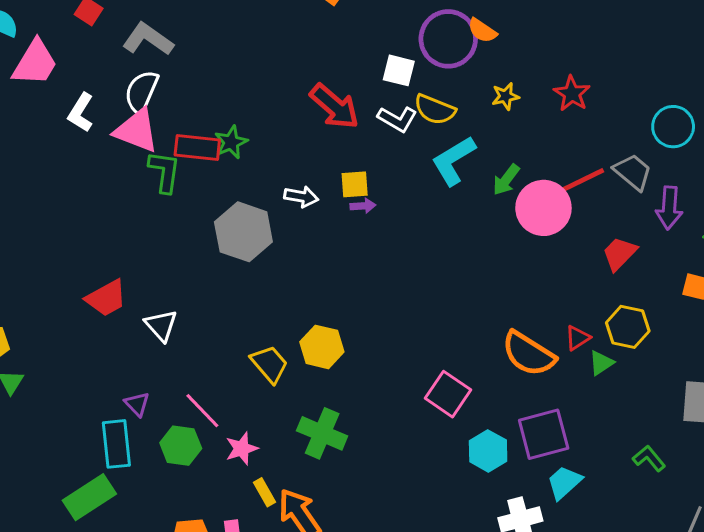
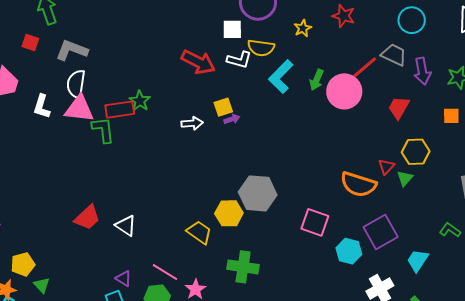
gray hexagon: (243, 232) -> (258, 193), moved
cyan trapezoid: (564, 482) -> (418, 260), moved

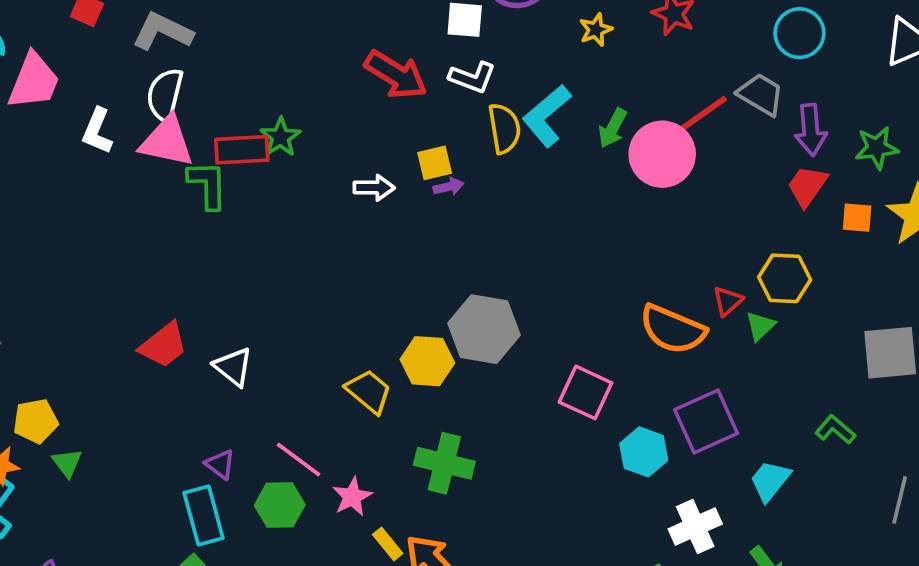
yellow semicircle: (261, 48) -> (504, 128), moved, turned -112
red trapezoid: (399, 108) -> (807, 186), moved

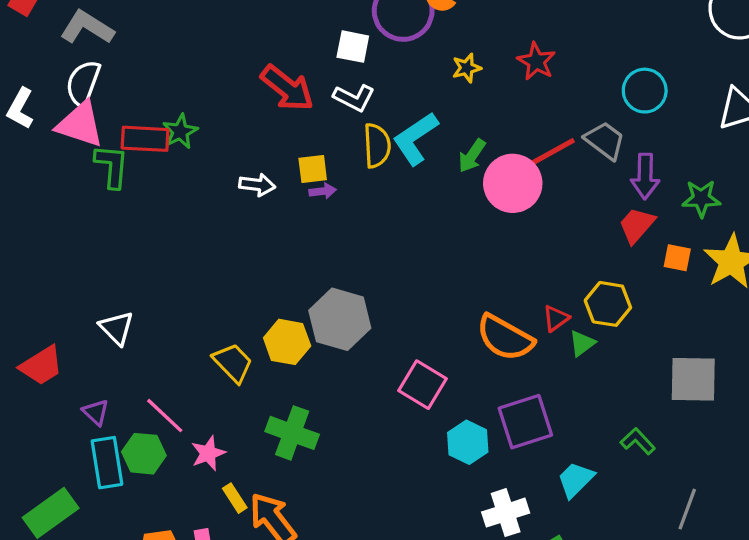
red trapezoid: (163, 345) -> (41, 366), moved
cyan rectangle: (204, 515) -> (107, 463), moved

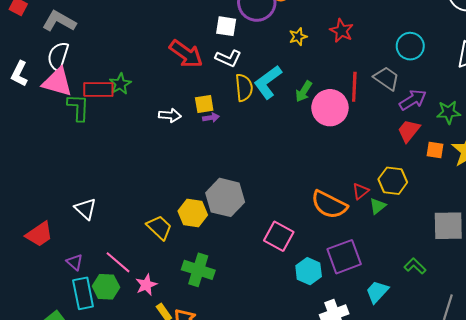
red line: (553, 152) -> (354, 87), turned -56
purple arrow: (645, 176) -> (413, 100), turned -120

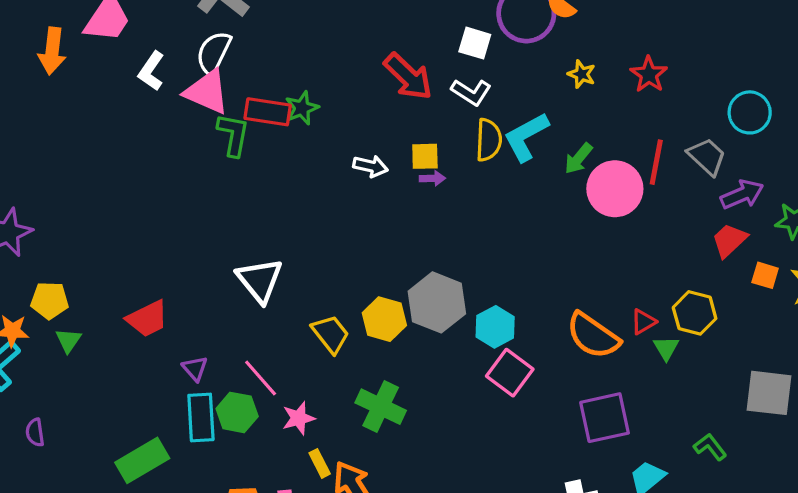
yellow star: (298, 37) -> (582, 74), turned 30
green triangle: (378, 206) -> (666, 348), turned -30
white triangle: (86, 209) -> (260, 280), moved, size x1.4
cyan hexagon: (309, 271) -> (495, 327), moved

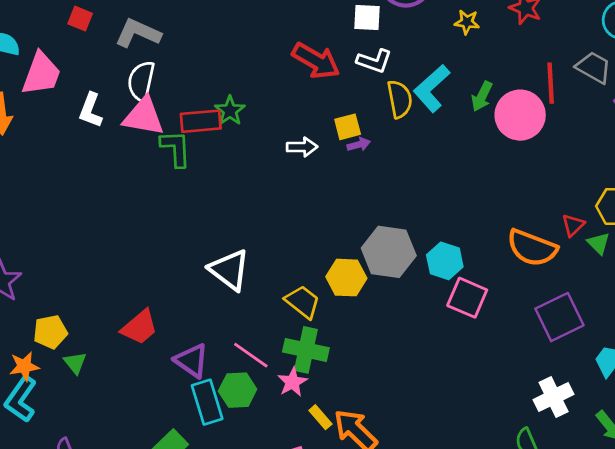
purple triangle: (195, 368) -> (191, 361), size x1.5
green cross: (381, 407) -> (306, 350), moved

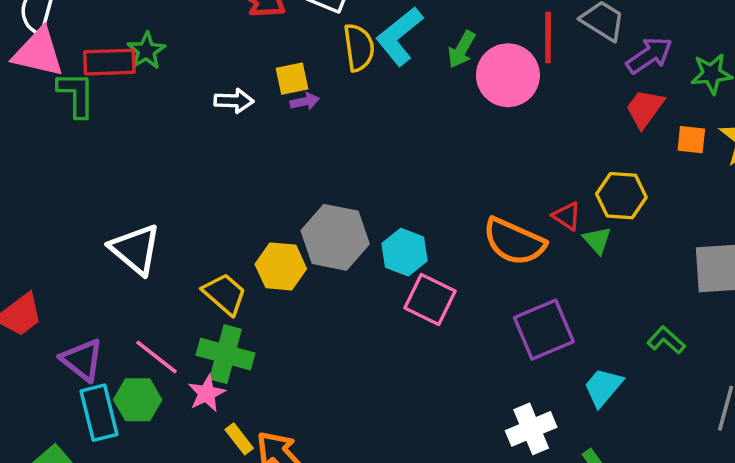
red triangle: (573, 225) -> (567, 216), turned -45

